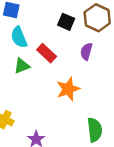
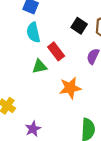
green triangle: (22, 66) -> (40, 66), moved

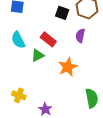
cyan semicircle: (33, 32) -> (18, 40), moved

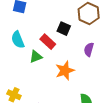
black square: (62, 13) -> (64, 29), moved
purple semicircle: (80, 36) -> (89, 49), moved

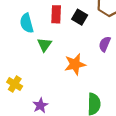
red rectangle: (48, 42) -> (56, 14), moved, turned 42
green triangle: (36, 57) -> (44, 45), turned -40

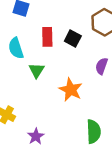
orange star: (75, 64) -> (71, 90), turned -30

